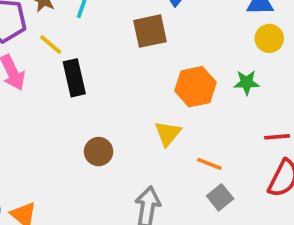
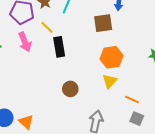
orange hexagon: (196, 87) -> (111, 57), moved
gray square: (220, 197) -> (137, 119), turned -32

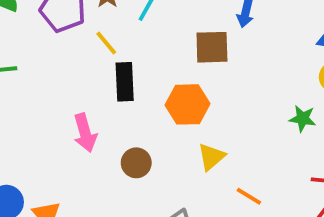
pink arrow: (25, 42) -> (85, 133), moved
orange hexagon: (111, 57) -> (188, 104), moved

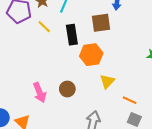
black rectangle: (125, 82) -> (72, 35), moved
pink arrow: (85, 133) -> (40, 92), moved

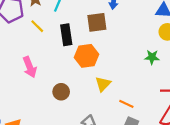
pink arrow: (40, 92) -> (30, 67), moved

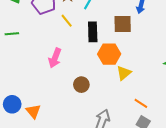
pink arrow: (30, 67) -> (55, 58), turned 36
yellow triangle: (103, 84) -> (124, 73), moved

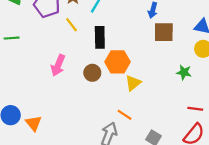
brown square: (123, 24) -> (164, 32), moved
brown circle: (81, 85) -> (92, 73), moved
orange line: (141, 103) -> (125, 115), moved

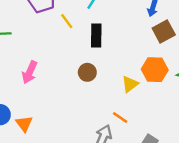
brown square: (164, 32) -> (164, 32), turned -30
orange hexagon: (117, 62) -> (155, 70), moved
pink arrow: (58, 65) -> (30, 72), moved

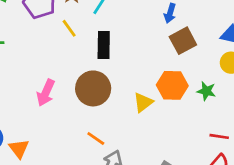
pink arrow: (30, 72) -> (46, 93), moved
brown circle: (87, 72) -> (93, 88), size x1.6
orange line: (120, 117) -> (96, 138), moved

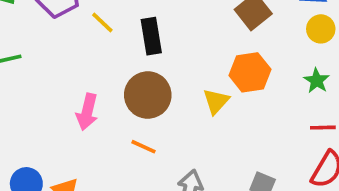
green star: (206, 91) -> (317, 81), moved, turned 30
orange line: (96, 138) -> (144, 147), moved

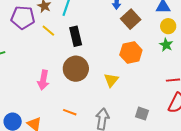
green star: (317, 81) -> (166, 45), moved
yellow triangle: (216, 101) -> (111, 80), moved
orange line: (144, 147) -> (70, 112), moved

